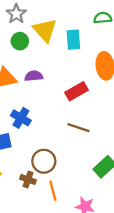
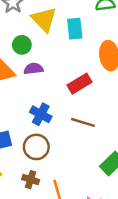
green circle: (20, 41) -> (22, 45), moved
blue cross: (21, 118) -> (41, 114), moved
brown circle: (44, 161) -> (36, 147), moved

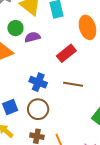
purple semicircle: (33, 69) -> (32, 37), moved

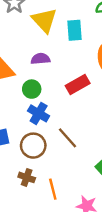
green circle: (15, 28) -> (32, 89), moved
brown line: (73, 84) -> (68, 138), moved, turned 30

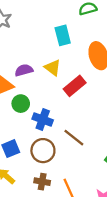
yellow triangle: (44, 20) -> (53, 68), moved, size x0.7
purple semicircle: (40, 59) -> (24, 70), moved
green circle: (32, 89) -> (21, 104), moved

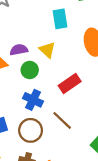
red rectangle: (75, 86) -> (70, 83), moved
green circle: (21, 104) -> (30, 70), moved

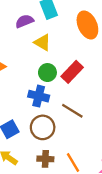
purple semicircle: (19, 50) -> (24, 21), moved
green circle: (30, 70) -> (47, 73), moved

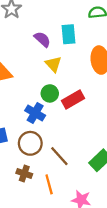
purple semicircle: (24, 21) -> (42, 39), turned 48
brown line: (72, 111) -> (59, 156), moved

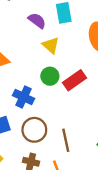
blue cross: (35, 113) -> (24, 97), moved
brown line: (59, 156) -> (66, 140), turned 35

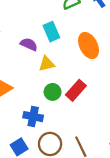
yellow triangle: (51, 45) -> (47, 64), turned -42

